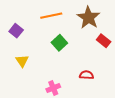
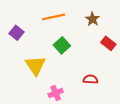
brown star: (88, 18) -> (93, 19), size x0.6
yellow triangle: (22, 61) -> (35, 66), moved, size x1.5

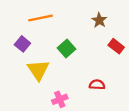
orange line: (53, 17) -> (41, 18), moved
purple square: (16, 33) -> (22, 44), moved

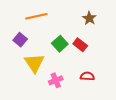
red rectangle: (116, 46) -> (80, 45), moved
pink cross: (60, 99) -> (56, 80), moved

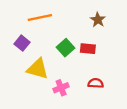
red rectangle: (80, 45) -> (88, 49), turned -32
yellow triangle: (34, 63) -> (38, 69), turned -40

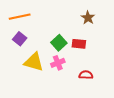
orange line: (40, 17) -> (20, 17), moved
pink cross: (61, 88) -> (58, 63), moved

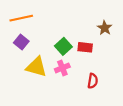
brown star: (88, 18) -> (105, 28), moved
red semicircle: (86, 75) -> (93, 81), turned 96

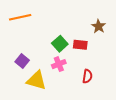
purple square: (21, 42) -> (22, 61), moved
yellow triangle: (36, 67) -> (36, 80), moved

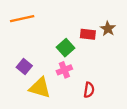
red rectangle: (80, 45) -> (88, 34), moved
red semicircle: (87, 76) -> (89, 90), moved

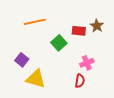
orange line: (22, 19) -> (35, 22), moved
pink cross: (64, 70) -> (87, 63), moved

